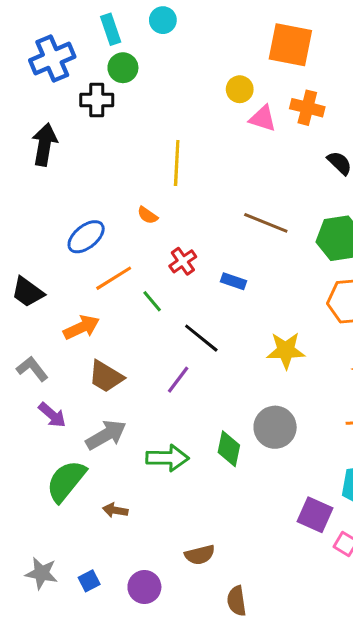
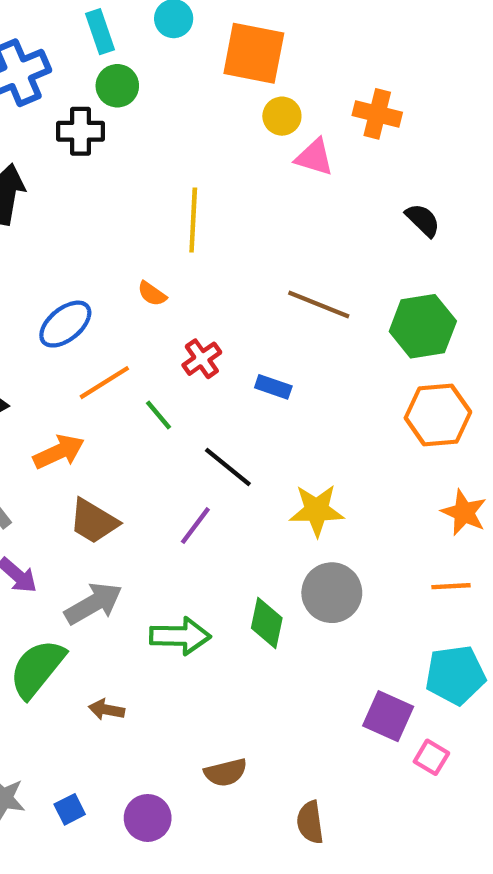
orange square: (290, 45) -> (254, 53), moved
orange cross: (307, 108) -> (377, 114), moved
yellow star: (286, 350) -> (317, 510), moved
brown semicircle: (237, 601) -> (310, 822), moved

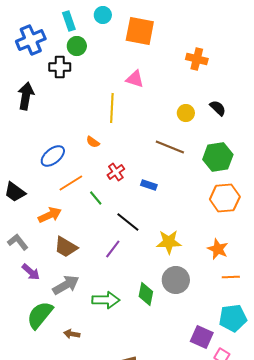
yellow circle: (282, 116) -> (186, 113), moved
pink triangle: (314, 157) -> (135, 79), moved
orange star: (464, 513) -> (218, 249), moved

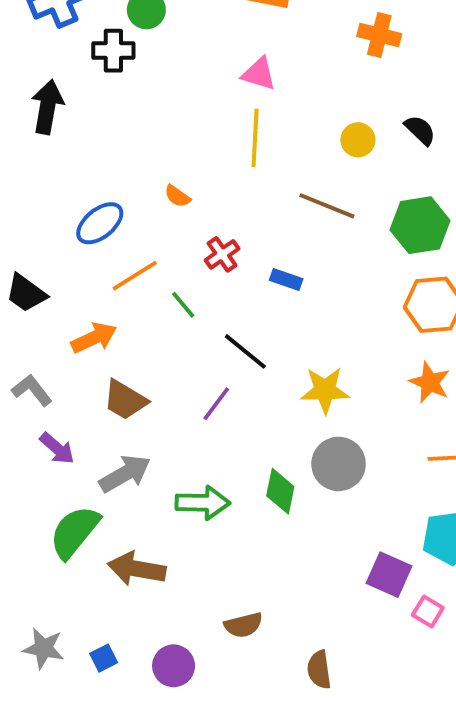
yellow line: (112, 108) -> (255, 138), moved
orange star: (218, 249) -> (430, 382), moved
brown arrow: (72, 334) -> (137, 569), size x1.8

